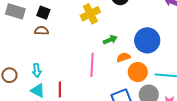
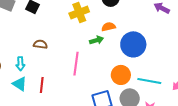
brown semicircle: (42, 31) -> (40, 44), moved
orange semicircle: (123, 57) -> (109, 27), moved

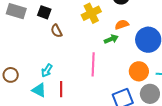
brown semicircle: (40, 44) -> (56, 31), moved, turned -120
cyan arrow: (20, 64) -> (47, 70), moved, turned 40

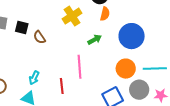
black square: (44, 12) -> (22, 27), moved
orange semicircle: (122, 25) -> (105, 14), moved, turned 128
red line: (61, 89) -> (62, 86), moved

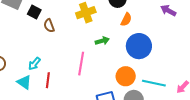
orange semicircle: (105, 14) -> (126, 20), moved
red line: (62, 86) -> (48, 80), moved

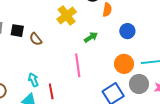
blue circle: (139, 46) -> (127, 31), size x0.6
cyan arrow: (34, 64) -> (33, 80), turned 136

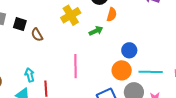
blue circle: (127, 31) -> (129, 50), moved
green arrow: (91, 37) -> (96, 31), moved

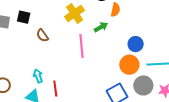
black square: (20, 24) -> (24, 17), moved
pink line: (76, 66) -> (82, 46), moved

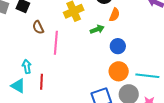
blue circle: (136, 44) -> (118, 46), moved
pink line: (82, 46) -> (56, 43), moved

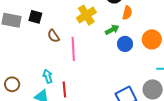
blue circle: (118, 46) -> (125, 44), moved
orange circle: (119, 71) -> (152, 39), moved

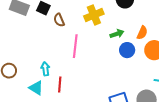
orange semicircle: (127, 13) -> (142, 33), moved
brown semicircle: (53, 36) -> (59, 20), moved

